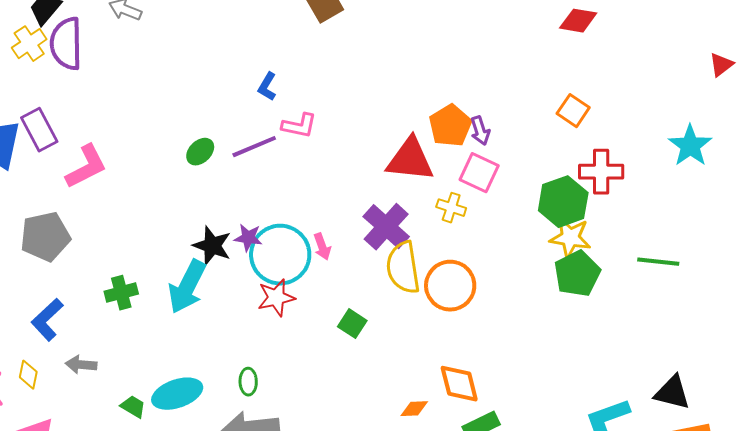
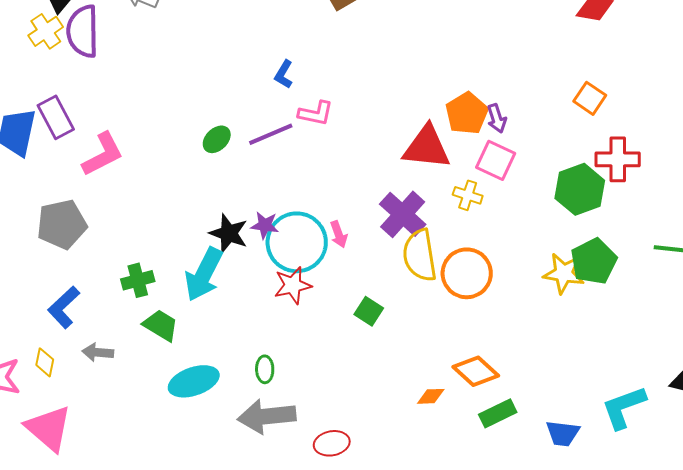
yellow star: (570, 238) -> (564, 273), moved
orange diamond: (459, 384) -> (476, 371), turned -33
green trapezoid: (133, 407) -> (161, 325), moved, size x1.4

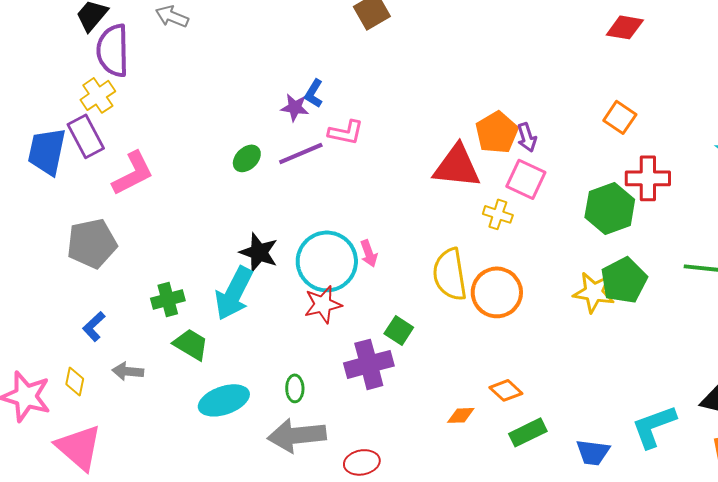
yellow cross: (46, 31) -> (98, 95), moved
purple cross: (403, 214) -> (369, 364), moved, turned 33
purple star: (265, 225) -> (295, 107), moved
blue L-shape: (64, 307) -> (94, 326), size x0.7
orange diamond: (476, 371) -> (506, 390), size x0.7

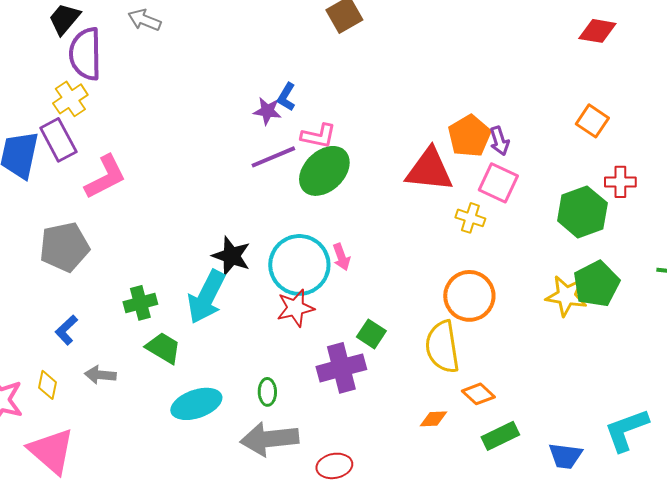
green ellipse: (247, 158) -> (324, 171), moved, size x1.8
red cross: (648, 178) -> (620, 182), size x0.7
yellow semicircle: (450, 274) -> (442, 347), moved

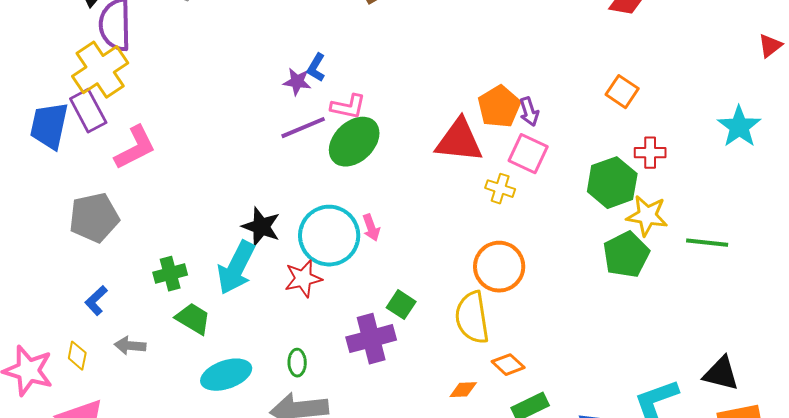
yellow cross: (70, 99) -> (100, 70), size x1.6
yellow star: (566, 296) -> (647, 216), moved
red star: (295, 308) -> (303, 279), moved

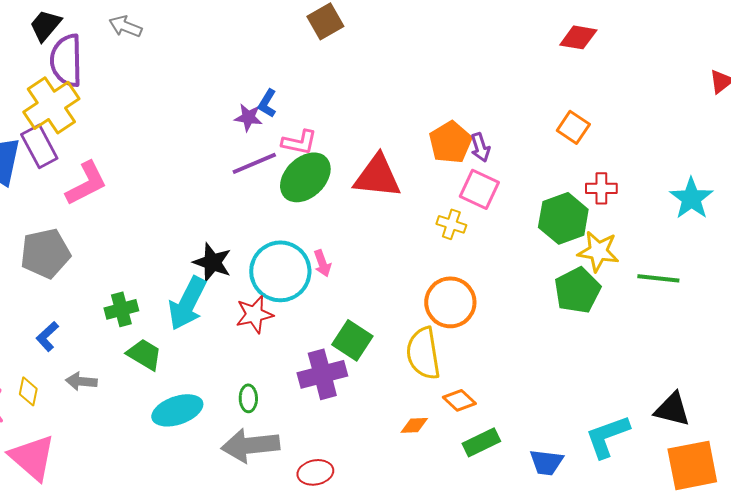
cyan star: (739, 127) -> (691, 198), moved
red triangle: (459, 141) -> (377, 176), moved
green square: (401, 305) -> (352, 340), size x1.4

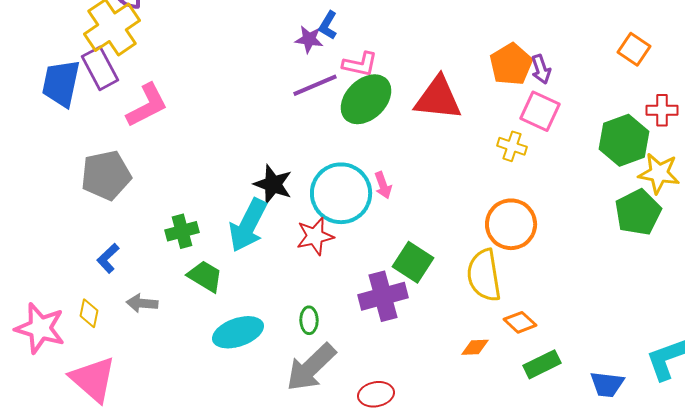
gray arrow: (250, 445) -> (311, 367), turned -38

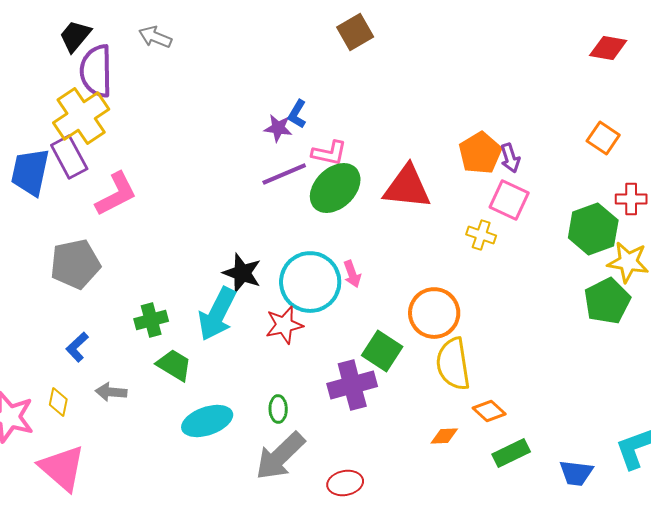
orange circle: (511, 224) -> (434, 313), moved

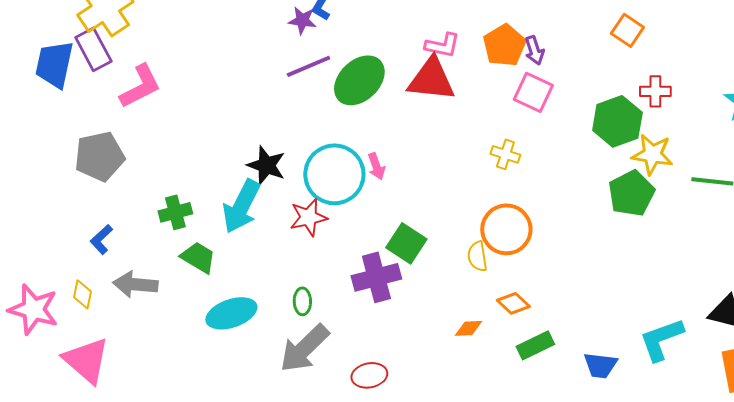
pink L-shape: (329, 153) -> (442, 45), moved
yellow cross: (481, 235) -> (505, 154), moved
orange circle: (434, 313) -> (506, 229), moved
yellow semicircle: (453, 364) -> (477, 256), size x0.6
gray arrow: (111, 392) -> (135, 284), size x1.4

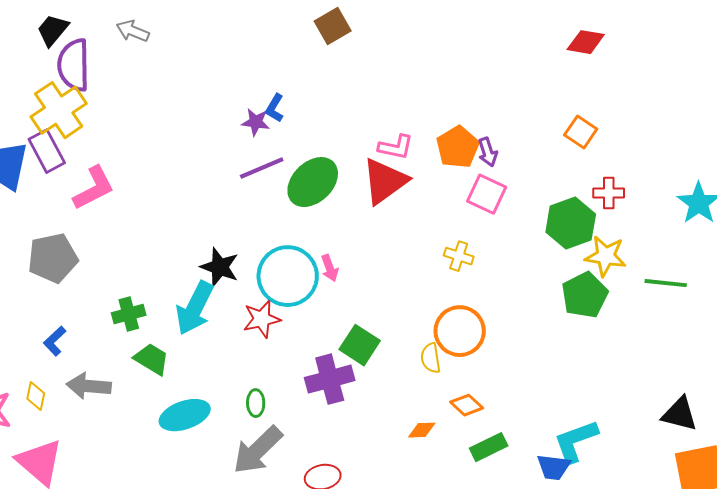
red triangle: (431, 79) -> (385, 181), turned -42
cyan L-shape: (661, 339) -> (576, 441), moved

